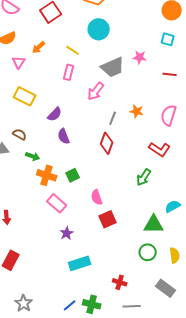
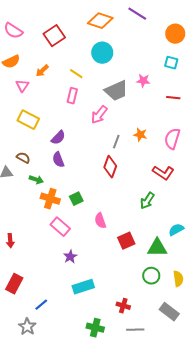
purple semicircle: (64, 136) -> (58, 160), moved
red square: (108, 219) -> (126, 241), moved
blue line: (70, 305) -> (41, 305), moved

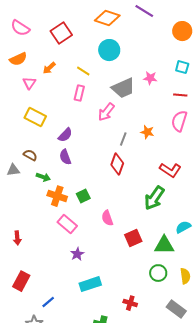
cyan square: (171, 63) -> (182, 67), moved
pink semicircle: (172, 139) -> (179, 121), moved
green arrow: (147, 201) -> (154, 198), size x1.4

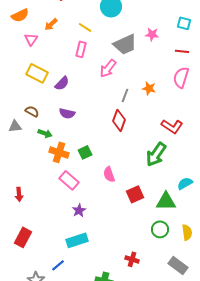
purple semicircle: (65, 135) -> (62, 83), moved
purple semicircle: (65, 157) -> (67, 113), turned -56
cyan rectangle: (90, 284) -> (77, 240), moved
blue line: (48, 302) -> (58, 265), moved

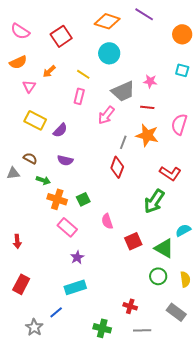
red line: (182, 51) -> (147, 107), moved
orange star: (149, 88) -> (147, 135), size x1.6
green triangle: (166, 201) -> (164, 248), turned 30

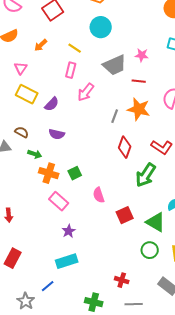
pink triangle: (29, 86) -> (21, 68), moved
pink arrow: (106, 115) -> (86, 92), moved
red diamond: (117, 167) -> (125, 147), moved

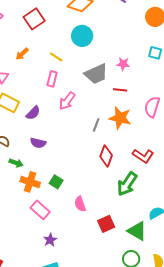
green square: (75, 173) -> (56, 182), turned -32

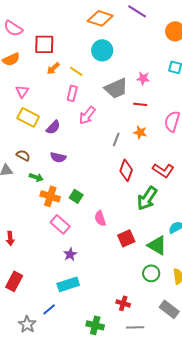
red square: (34, 19) -> (44, 44), moved, turned 35
orange arrow: (22, 54) -> (53, 68), moved
orange star: (120, 118) -> (140, 132), size x0.6

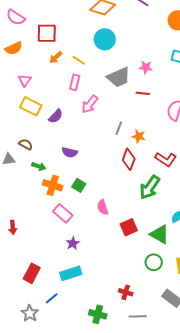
orange star: (140, 132) -> (139, 136), moved
purple semicircle: (58, 157) -> (70, 152), moved
red rectangle: (14, 281) -> (32, 273), moved

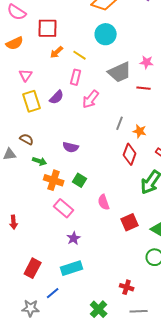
yellow rectangle: (31, 106) -> (32, 101), turned 45
purple semicircle: (56, 116) -> (57, 97), moved
gray star: (30, 313) -> (31, 308), turned -30
green cross: (98, 314) -> (99, 309), turned 30

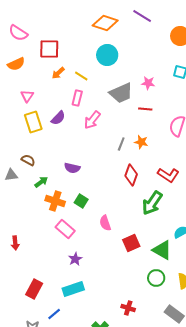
orange star: (140, 131) -> (141, 142), moved
green arrow: (40, 161) -> (41, 182), turned -56

